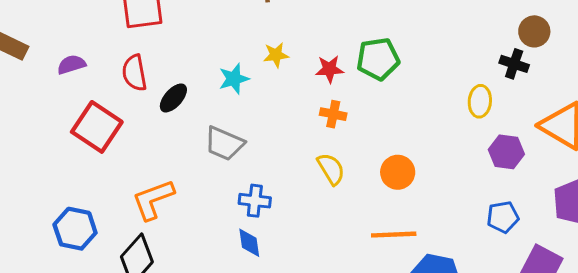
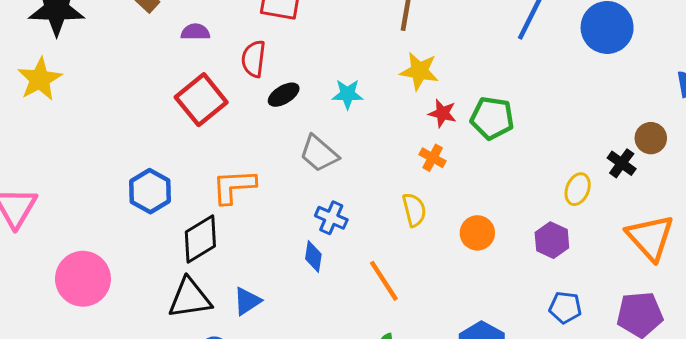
yellow star: (276, 55) -> (419, 71), moved, size x1.5
purple hexagon: (506, 152) -> (552, 240), moved
orange line: (394, 235) -> (384, 281), moved, turned 42

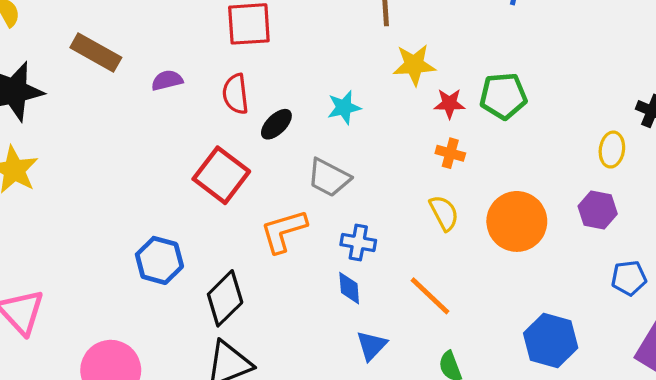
red square: (201, 100) -> (221, 175), moved
orange L-shape: (234, 186) -> (284, 231), moved
orange circle: (477, 233) -> (517, 221), size x1.6
blue triangle: (247, 301) -> (372, 346), moved

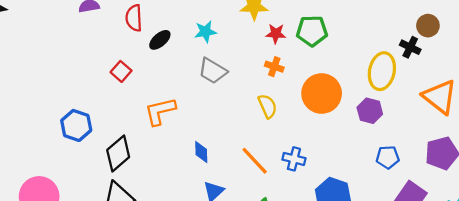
yellow ellipse: (612, 150) -> (382, 71), size x1.6
red square: (221, 175) -> (121, 71), size x0.6
gray trapezoid: (329, 178) -> (213, 71), moved
orange circle: (517, 221) -> (322, 93), moved
blue cross: (358, 243) -> (294, 159), moved

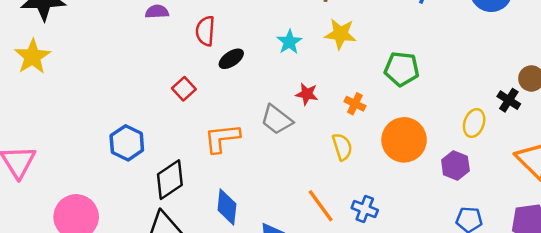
cyan star: (205, 32) -> (289, 42), moved, turned -30
red star: (276, 34) -> (307, 94), moved
gray trapezoid: (213, 71) -> (277, 120), moved
yellow ellipse: (382, 71) -> (474, 123), size x0.7
blue diamond: (201, 152) -> (227, 207), moved, size x1.4

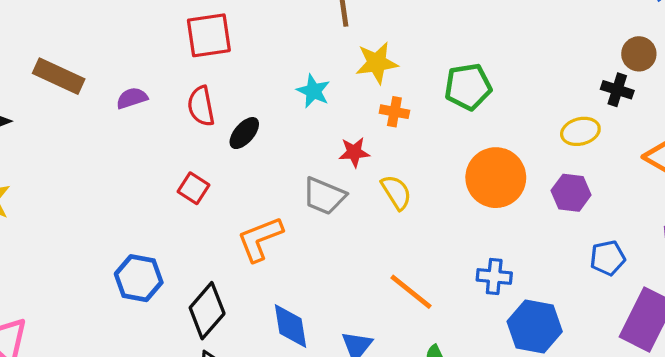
orange cross: (355, 104) -> (394, 112), moved
yellow ellipse: (474, 123) -> (580, 131), turned 72
yellow semicircle: (342, 147) -> (396, 192), moved
blue cross: (365, 209) -> (494, 277), moved

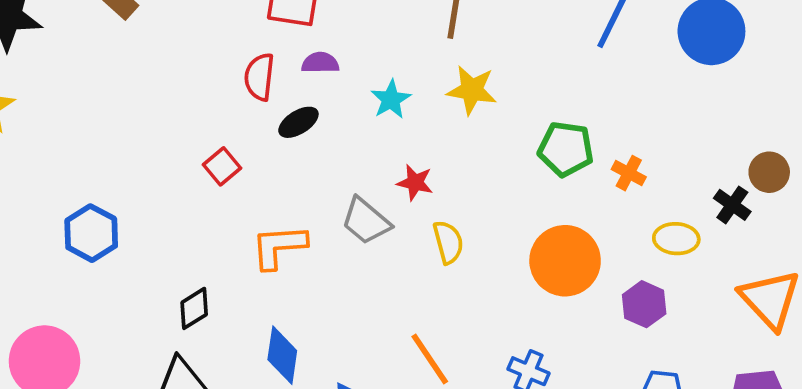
purple semicircle: (132, 98) -> (320, 63), moved
orange cross: (394, 112) -> (629, 173), moved
blue hexagon: (139, 278) -> (91, 233), moved
black diamond: (207, 311) -> (194, 308), size x0.7

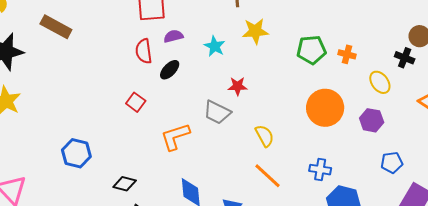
yellow ellipse: (676, 239) -> (380, 82), turned 65
yellow semicircle: (448, 242) -> (265, 136), moved
black diamond: (194, 308) -> (125, 184), moved, turned 60

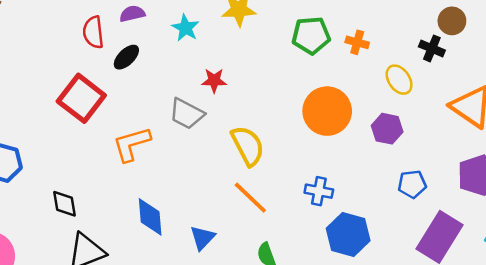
red square: (136, 102) -> (81, 98), size x1.8
yellow semicircle: (265, 136) -> (248, 146), size x1.4
black diamond: (125, 184) -> (64, 204), turned 65

